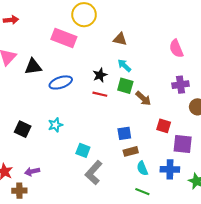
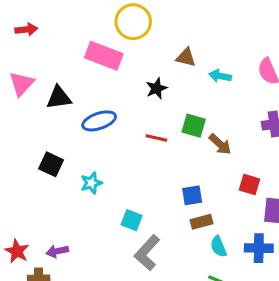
cyan arrow: (124, 66) -> (220, 76), moved, turned -32
black star: (100, 75) -> (156, 88), moved
black square: (23, 129) -> (51, 164), moved

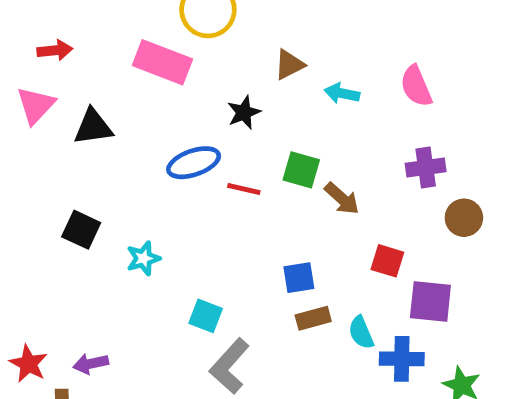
red arrow: (26, 29) -> (55, 50), moved
brown triangle: (186, 57) -> (289, 65), turned -40
blue ellipse: (99, 121) -> (194, 163), moved
cyan semicircle: (218, 247) -> (361, 333), moved

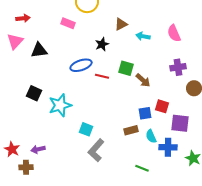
pink rectangle: (162, 62) -> (68, 23), size x0.6
cyan star: (143, 258) -> (60, 105), size x1.6
blue square: (299, 278) -> (145, 113), moved

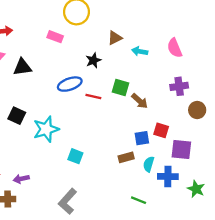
cyan semicircle: (151, 136) -> (149, 164), turned 40
gray L-shape: (96, 150) -> (67, 201), moved

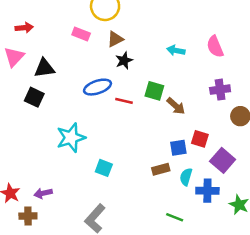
brown triangle: (115, 38) -> (115, 39), moved
black square: (17, 116) -> (34, 97), moved
purple square: (181, 149) -> (223, 160), turned 35

